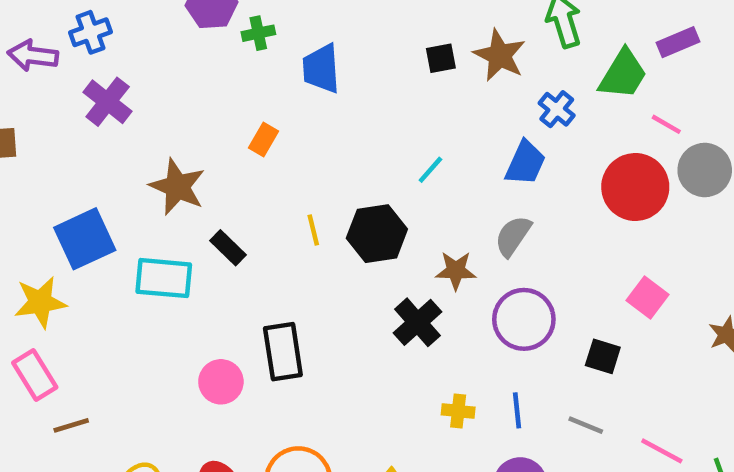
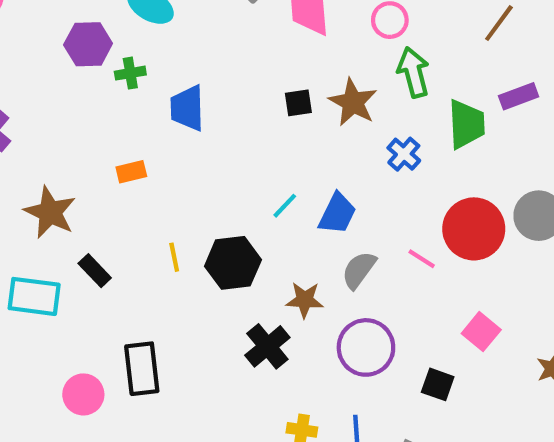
green trapezoid: (623, 74) -> (466, 124), turned -36
pink line: (666, 124) -> (422, 259), moved
orange rectangle: (263, 139) -> (131, 172), turned 44
blue trapezoid: (525, 163) -> (337, 214), moved

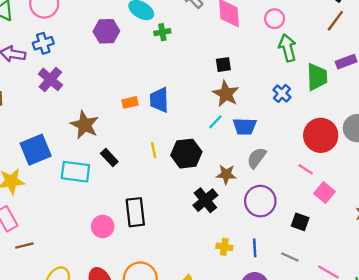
green cross: (130, 73) -> (162, 32), moved
brown star: (353, 102) -> (226, 94), moved
blue trapezoid: (187, 108) -> (159, 100), moved
blue trapezoid: (337, 214) -> (245, 126), turned 65
pink line: (422, 259) -> (306, 169), moved

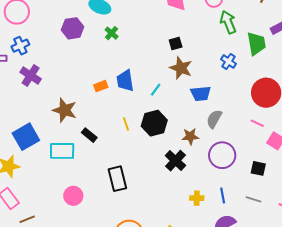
green cross: (162, 32) -> (112, 33), moved, turned -32
cyan line: (215, 122) -> (156, 90), moved
pink circle: (103, 226) -> (73, 196), moved

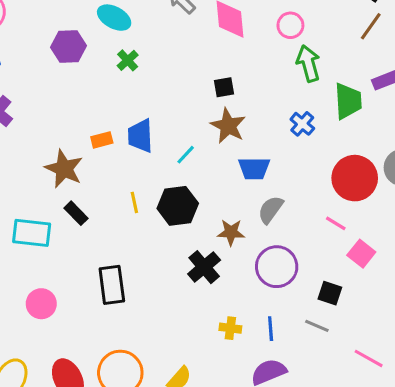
brown star: (65, 110) -> (64, 169), moved
gray line: (253, 199) -> (317, 326), moved

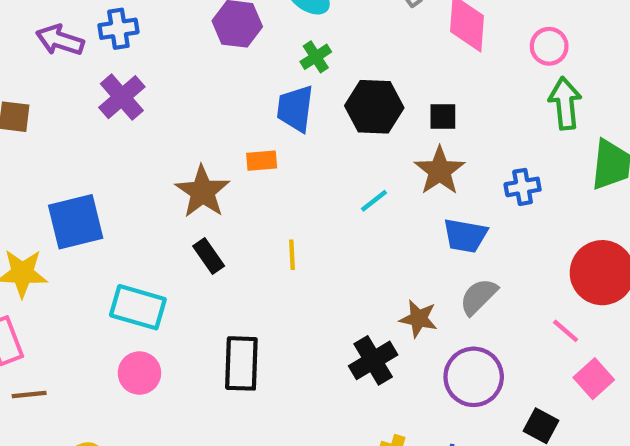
blue cross: (302, 124) -> (523, 187), moved, turned 30
blue trapezoid: (140, 136) -> (295, 109), moved
black hexagon: (178, 206) -> (374, 107), moved
cyan rectangle: (32, 233) -> (138, 307), moved

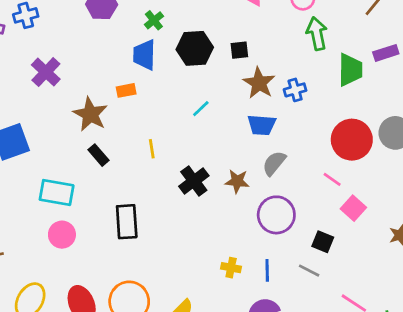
purple cross: (122, 97) -> (46, 72), moved
brown star: (440, 171) -> (259, 83), moved
black cross: (373, 360) -> (194, 181), moved

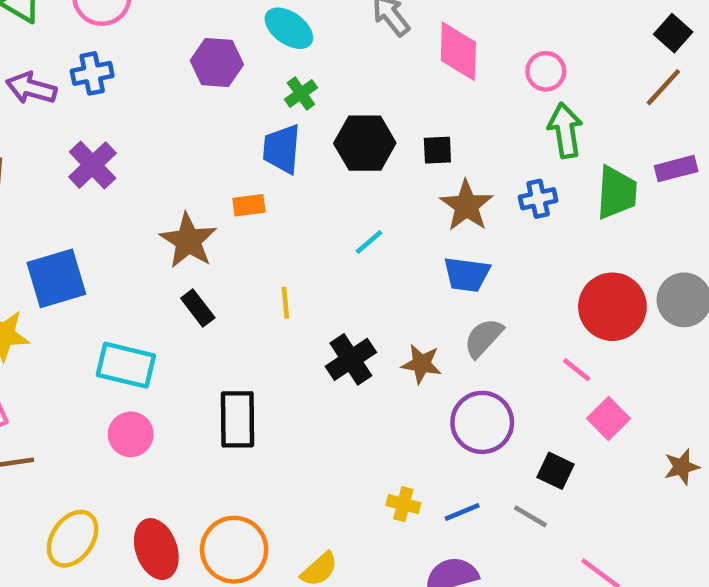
purple cross: (46, 72) -> (93, 165), moved
blue cross: (295, 90) -> (538, 199), moved
blue line: (267, 270) -> (462, 512), turned 65

